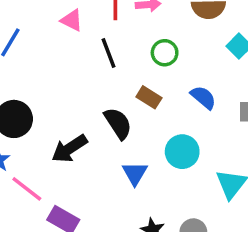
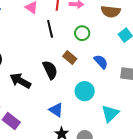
black arrow: (69, 149) -> (20, 81), turned 55
blue triangle: (135, 173) -> (56, 110), moved, turned -35

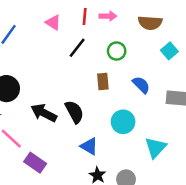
black line: (50, 29) -> (77, 48), turned 54
brown rectangle: (70, 57) -> (103, 81), turned 48
black semicircle: (50, 70) -> (74, 112), moved

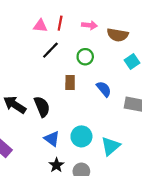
pink arrow: (108, 16) -> (90, 25), moved
pink triangle: (53, 23) -> (40, 26), moved, turned -32
cyan circle: (123, 122) -> (81, 136), moved

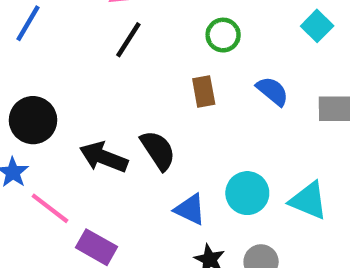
black line: (50, 50) -> (128, 40), moved
cyan triangle: (111, 146) -> (309, 201), turned -45

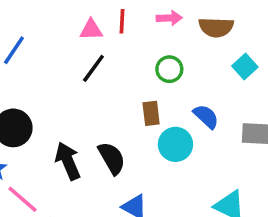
black arrow: (104, 157) -> (68, 161), turned 42
cyan circle: (247, 193) -> (175, 144), moved

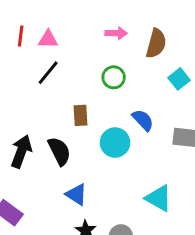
red line: (122, 21) -> (21, 36), moved
brown semicircle: (216, 27) -> (156, 43), turned -80
brown rectangle: (151, 113) -> (80, 115), moved
black arrow: (68, 161) -> (21, 151), turned 40

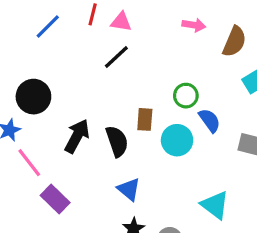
green circle: (114, 77) -> (186, 96), moved
brown rectangle: (80, 115) -> (145, 119), moved

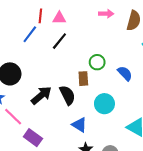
blue line: (48, 27) -> (30, 34), moved
green circle: (186, 96) -> (97, 62), moved
black arrow: (77, 136) -> (41, 95), turned 30
cyan circle: (177, 140) -> (104, 104), moved

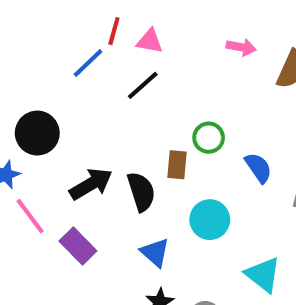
purple rectangle: (33, 138) -> (78, 246), moved

